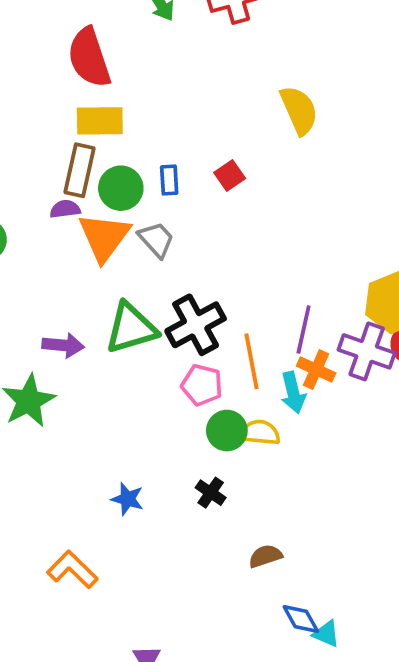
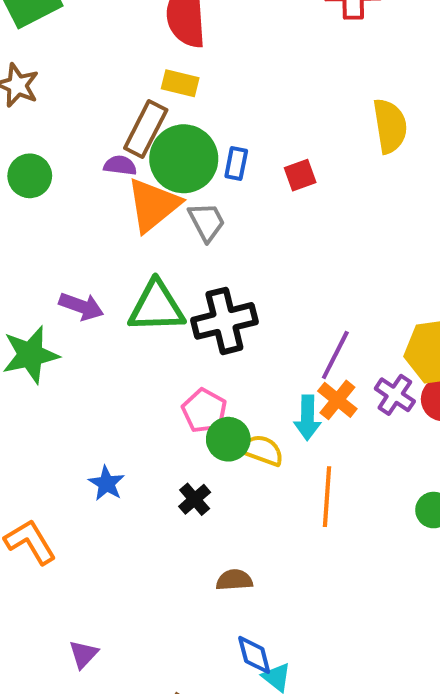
yellow rectangle: (100, 121) -> (180, 83), size x0.7
green circle: (121, 188) -> (184, 159), size x1.4
purple cross: (367, 351) -> (395, 395), size x0.7
orange line: (252, 361) -> (327, 497), moved
pink pentagon: (202, 385) -> (204, 411), moved

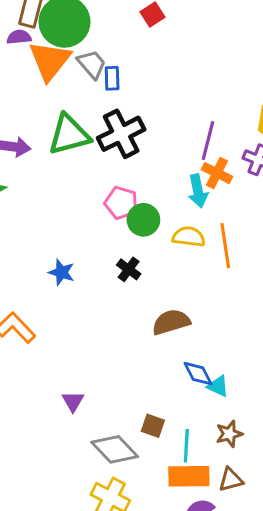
blue rectangle: (236, 163) -> (112, 78), moved
yellow semicircle: (262, 450) -> (189, 237), moved
brown semicircle: (234, 580) -> (171, 322), size x1.4

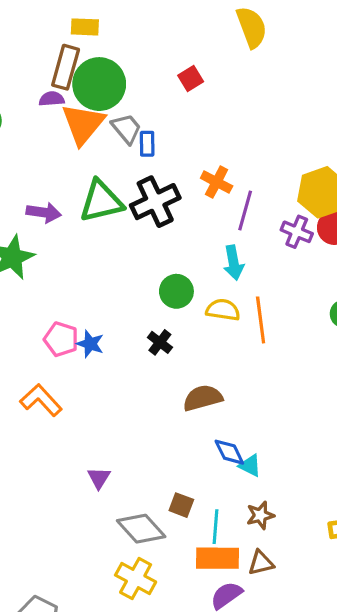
orange cross: (217, 173) -> (217, 182), moved
pink pentagon: (121, 203) -> (61, 339), moved

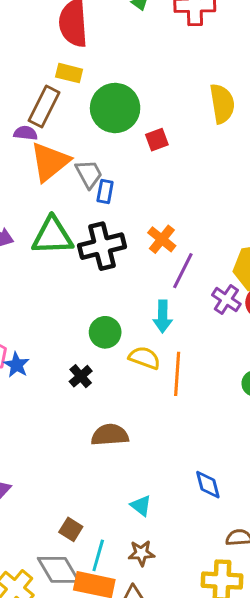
green circle: (99, 84) -> (115, 108), moved
blue diamond: (229, 452) -> (208, 485), moved
gray diamond: (141, 529) -> (59, 570), moved

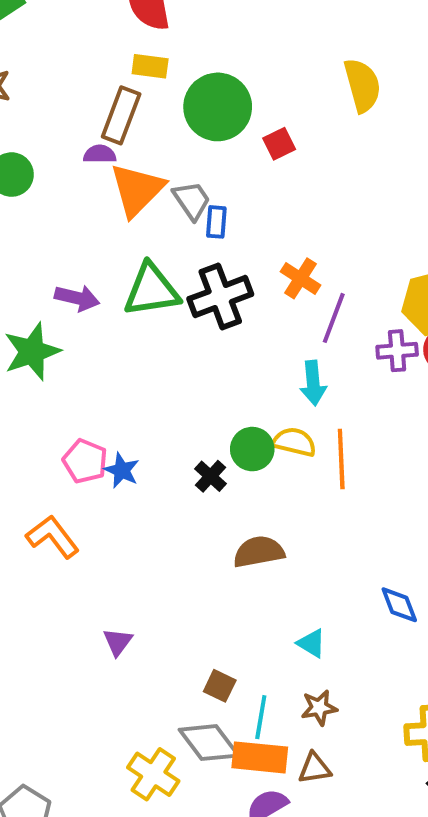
purple cross: (226, 300) -> (397, 351), turned -32
green circle: (105, 332) -> (252, 449), moved

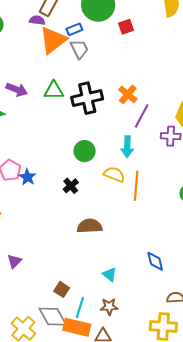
blue rectangle: (216, 222) -> (74, 29), moved, turned 56
green triangle: (152, 290) -> (54, 90), size x0.7
green circle: (252, 449) -> (85, 151), moved

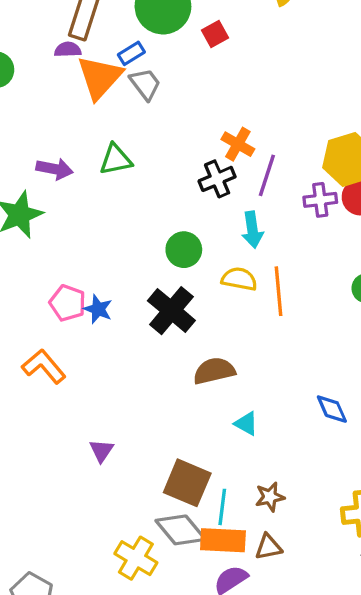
black cross: (87, 98) -> (217, 179), moved, size x0.7
black cross: (71, 186) -> (171, 311), size x1.8
cyan triangle: (110, 274) -> (246, 424), moved
brown square: (62, 289) -> (187, 483), size x1.8

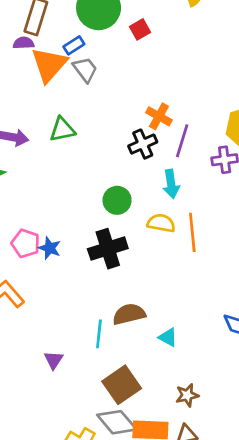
black cross: (171, 311) -> (108, 249), turned 33
brown semicircle: (214, 371) -> (129, 314), moved
brown square: (187, 483) -> (122, 385), turned 33
cyan line: (222, 507) -> (99, 334), moved

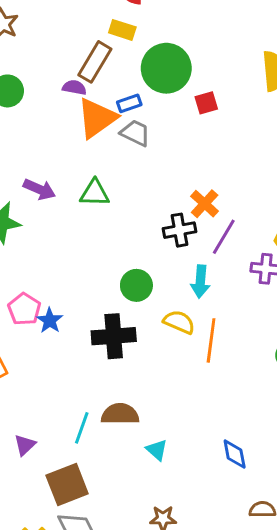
gray trapezoid: (85, 70) -> (135, 133), turned -40
brown square: (122, 385) -> (67, 485), moved

